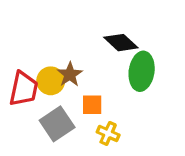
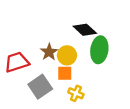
yellow circle: (51, 81) -> (67, 55), moved
red trapezoid: (24, 89) -> (17, 62), turned -120

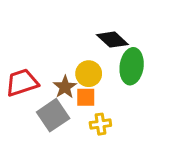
brown star: (49, 52) -> (65, 87), moved
yellow cross: (76, 93) -> (100, 124), turned -32

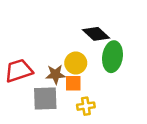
brown star: (65, 87) -> (55, 74), turned 30
gray square: (53, 115) -> (45, 98), turned 32

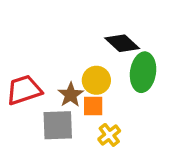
brown star: (55, 74) -> (71, 95), turned -30
yellow cross: (86, 106) -> (109, 135), turned -30

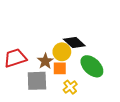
black diamond: (122, 43) -> (74, 42), moved
green ellipse: (143, 72) -> (92, 66), moved, turned -55

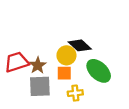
brown star: (45, 61) -> (38, 65), moved
yellow cross: (70, 87) -> (75, 93), turned 32

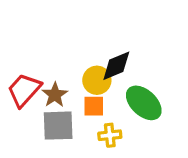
black diamond: (80, 45) -> (116, 66), turned -65
red trapezoid: (17, 62) -> (24, 90), turned -30

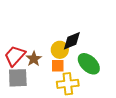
gray square: (58, 126) -> (18, 78), moved
yellow cross: (110, 135) -> (68, 84), size x1.5

